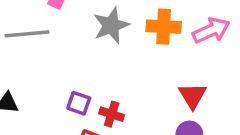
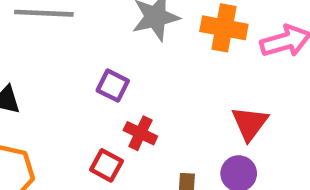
purple square: (79, 103) -> (113, 86), moved

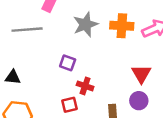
red square: (106, 165) -> (69, 105), turned -35

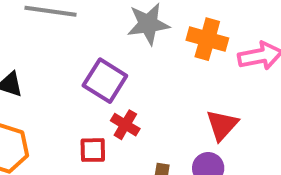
purple square: (68, 63) -> (105, 81), size x1.5

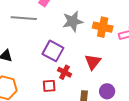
red triangle: (222, 125) -> (93, 62), moved

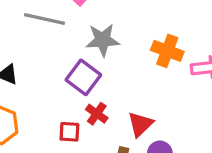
gray star: (73, 21) -> (103, 40), moved
red triangle: (93, 62) -> (140, 124), moved

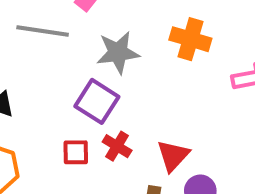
orange cross: (167, 51) -> (190, 39), moved
red square: (69, 132) -> (76, 152), moved

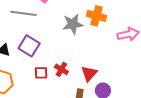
gray star: (118, 53) -> (73, 24), moved
purple square: (97, 101) -> (29, 46), moved

